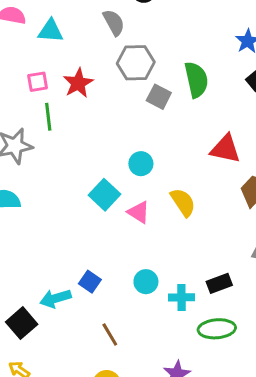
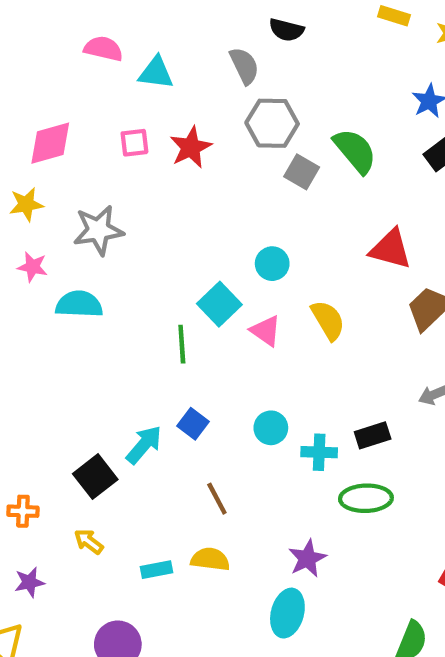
green semicircle: (196, 80) -> (355, 151), turned -30
green line: (48, 117) -> (182, 344), moved
cyan arrow: (55, 298) -> (144, 445), turned 144

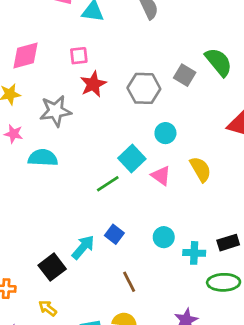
gray hexagon: (272, 123) -> (144, 88), moved
red star: (191, 147) -> (93, 84), moved
green line: (182, 344) -> (108, 184), turned 60

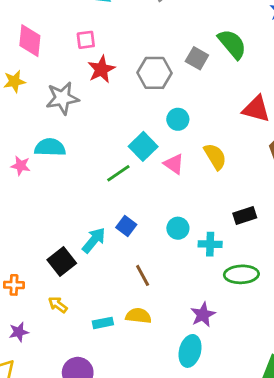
pink diamond: (25, 56) -> (30, 41), turned -68
pink star: (14, 134) -> (21, 166), moved
black rectangle: (228, 243) -> (245, 215), moved

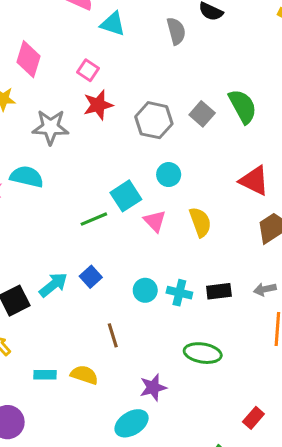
pink square: (86, 40) -> (88, 70), turned 30
cyan cross: (210, 244) -> (179, 293), moved
brown line: (143, 275) -> (113, 335), moved
cyan ellipse: (190, 351) -> (132, 423), turned 32

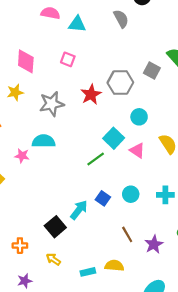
red star: (98, 105) -> (91, 94), moved
cyan circle: (145, 290) -> (131, 194), moved
purple star: (153, 387) -> (154, 244), moved

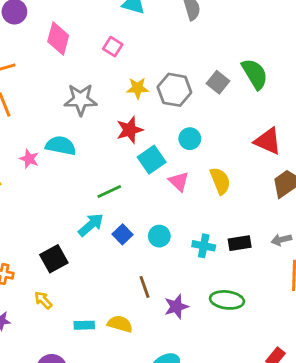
yellow star: (15, 92) -> (138, 88), moved
red star: (91, 94) -> (130, 130), moved
green line: (96, 159) -> (109, 191), moved
cyan arrow: (79, 210) -> (91, 225), moved

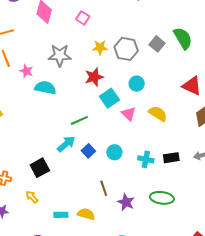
pink star: (29, 159) -> (26, 71), moved
yellow semicircle: (220, 181) -> (158, 114), turned -36
purple star: (176, 307) -> (126, 202), turned -30

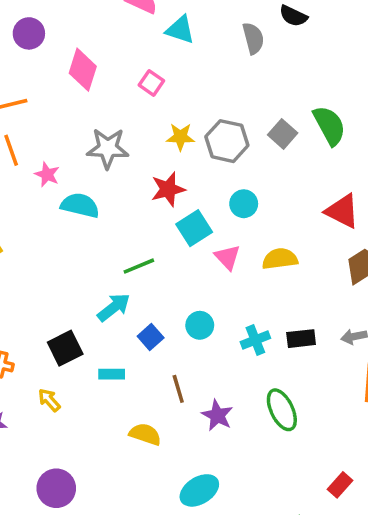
yellow semicircle: (158, 114) -> (280, 259), turned -42
blue square: (88, 151) -> (151, 337), moved
cyan cross: (146, 159) -> (255, 340), turned -35
green ellipse: (162, 198) -> (282, 410), turned 55
cyan rectangle: (61, 215) -> (112, 374), moved

